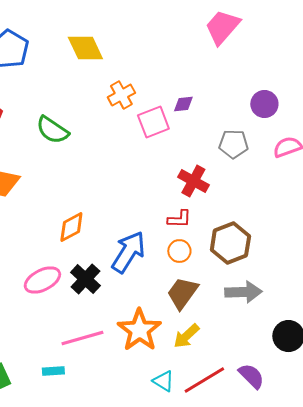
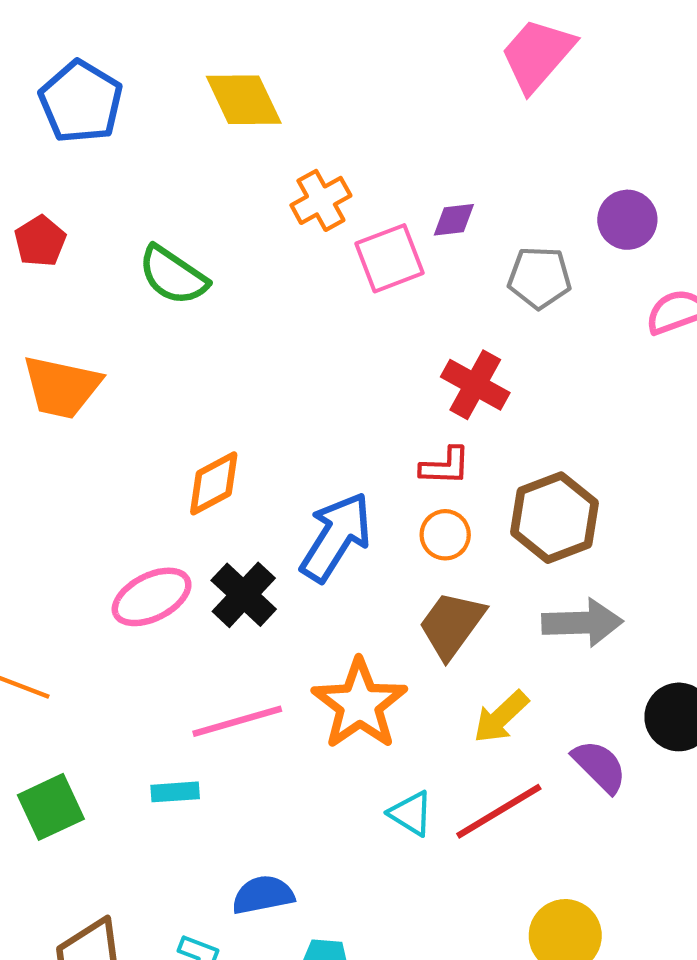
gray pentagon: (233, 144) -> (540, 278), moved
yellow arrow: (186, 336) -> (501, 717), moved
purple semicircle: (251, 376) -> (600, 766), moved

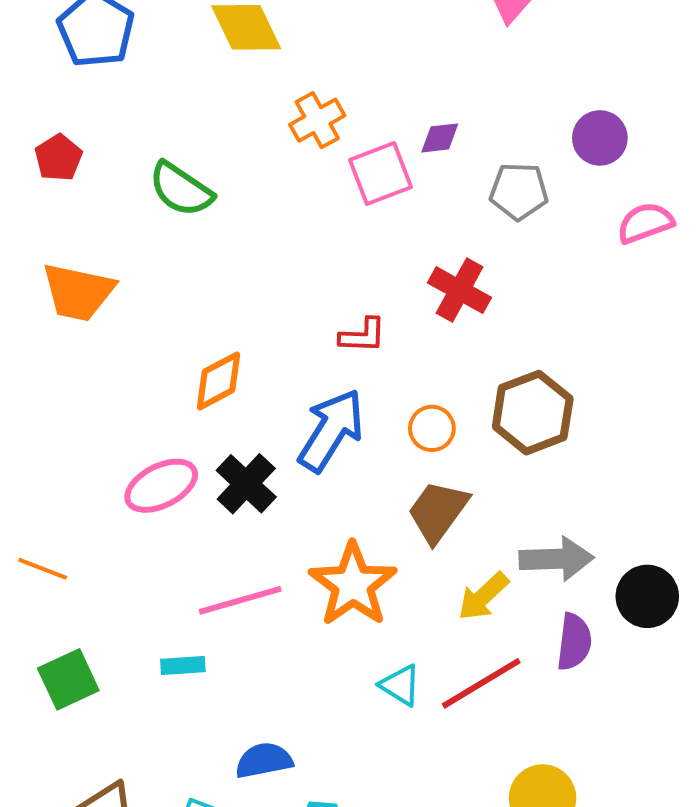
red L-shape: (445, 466) -> (363, 336), moved
gray arrow: (582, 623) -> (556, 559), moved
purple semicircle: (600, 766) -> (574, 642), turned 52

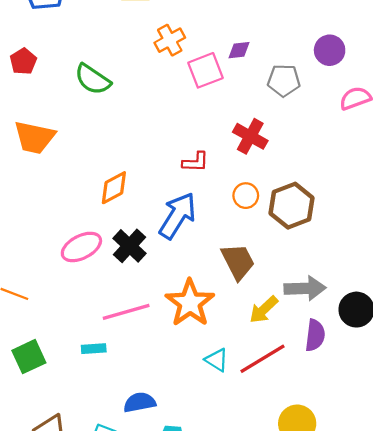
orange circle: (432, 428) -> (246, 196), moved
brown trapezoid: (438, 511) -> (238, 262), turned 117

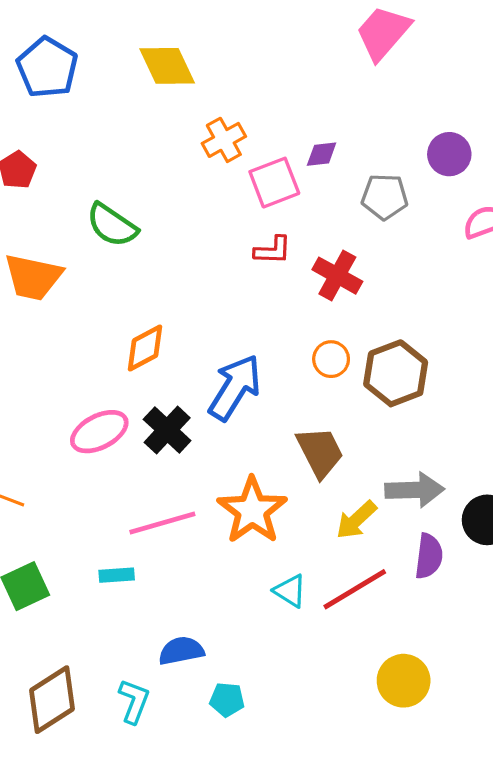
green semicircle: (93, 79) -> (112, 225), moved
red L-shape: (195, 162) -> (273, 250), moved

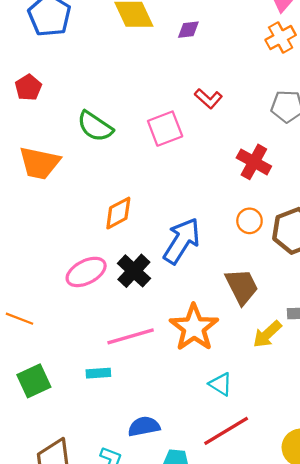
orange cross: (224, 140) -> (281, 37), moved
purple diamond: (322, 154) -> (188, 30), moved
pink square: (274, 183) -> (165, 129), moved
red L-shape: (273, 250) -> (208, 99), moved, turned 40
red line: (355, 589) -> (226, 431), moved

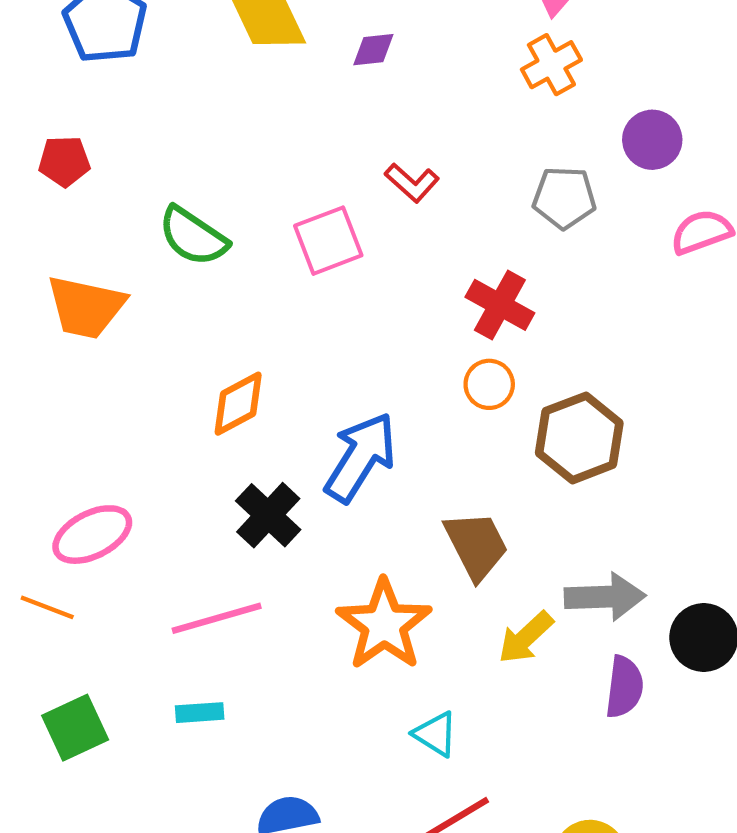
red pentagon: (28, 87) -> (64, 161), turned 30
orange circle: (249, 221) -> (489, 384), moved
pink ellipse: (86, 272) -> (92, 535), moved
pink line: (131, 336) -> (217, 618), moved

